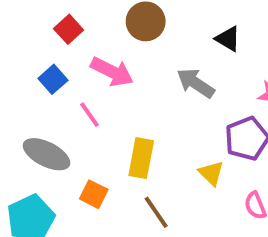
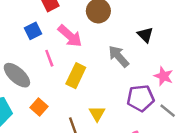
yellow rectangle: (141, 158) -> (76, 76), moved
yellow triangle: (211, 173) -> (97, 114), moved

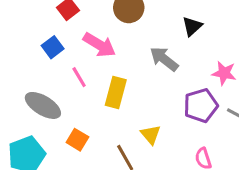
black triangle: (145, 35) -> (192, 26), turned 42

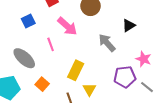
blue square: (53, 47) -> (28, 21), moved
yellow rectangle: (116, 93) -> (76, 70), moved

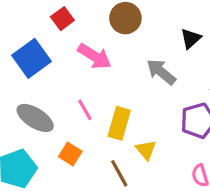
blue square: (28, 21) -> (31, 58), size x1.6
pink line: (51, 44) -> (85, 110), moved

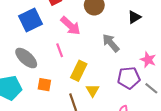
black triangle: (191, 39) -> (134, 17), moved
pink line: (85, 110) -> (60, 50), moved
orange square: (70, 154) -> (44, 85), turned -32

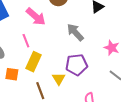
yellow rectangle: (79, 71) -> (34, 62), moved
purple pentagon: (129, 78) -> (76, 65), moved

